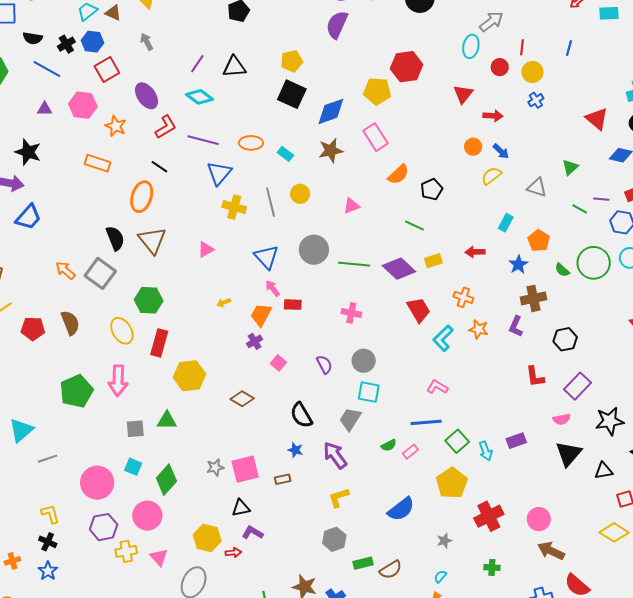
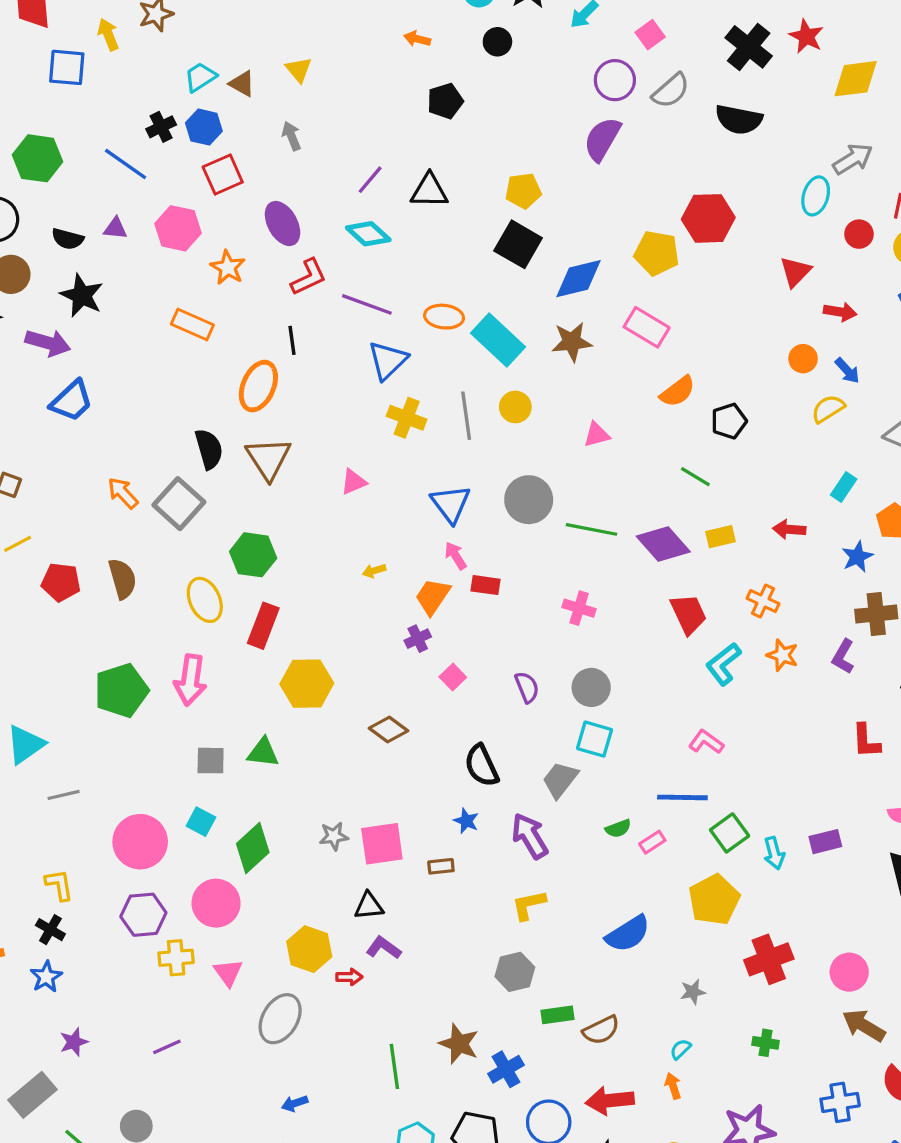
black semicircle: (33, 38) -> (68, 239), moved
pink rectangle: (375, 137) -> (647, 327), turned -32
cyan rectangle: (285, 154) -> (498, 340), size x2.0
black line: (159, 167) -> (292, 340), turned 42

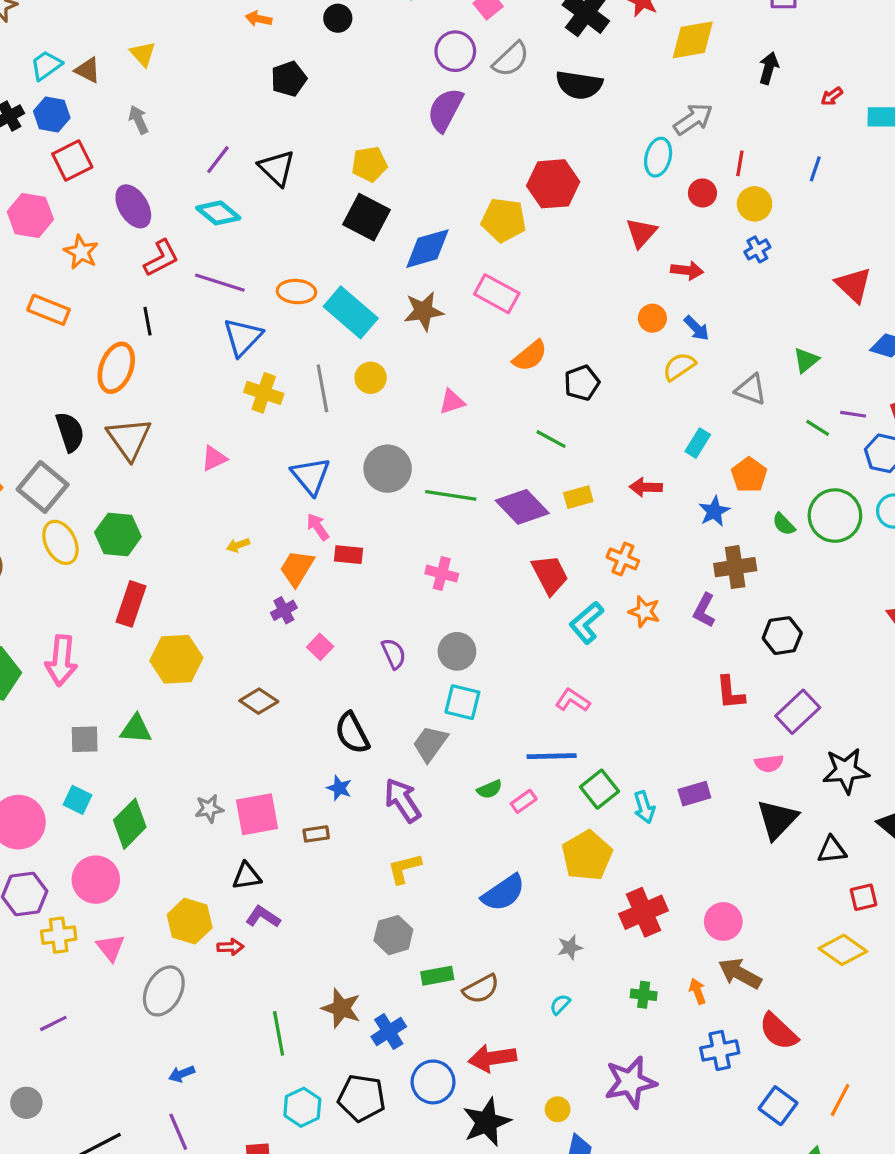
black triangle: (429, 191) -> (277, 168), turned 45
yellow ellipse: (205, 600) -> (60, 542), moved
orange arrow: (673, 1086) -> (697, 991), moved

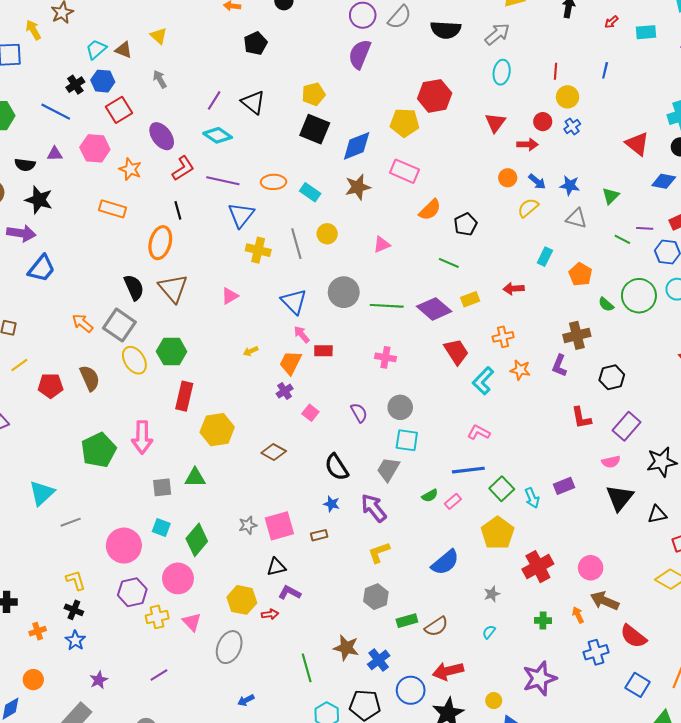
gray arrow: (693, 119) -> (497, 34), moved
red circle: (702, 193) -> (543, 122), moved
cyan rectangle: (351, 312) -> (310, 192), size x0.6
blue star: (714, 511) -> (570, 185), moved, turned -30
orange cross: (623, 559) -> (503, 337), turned -30

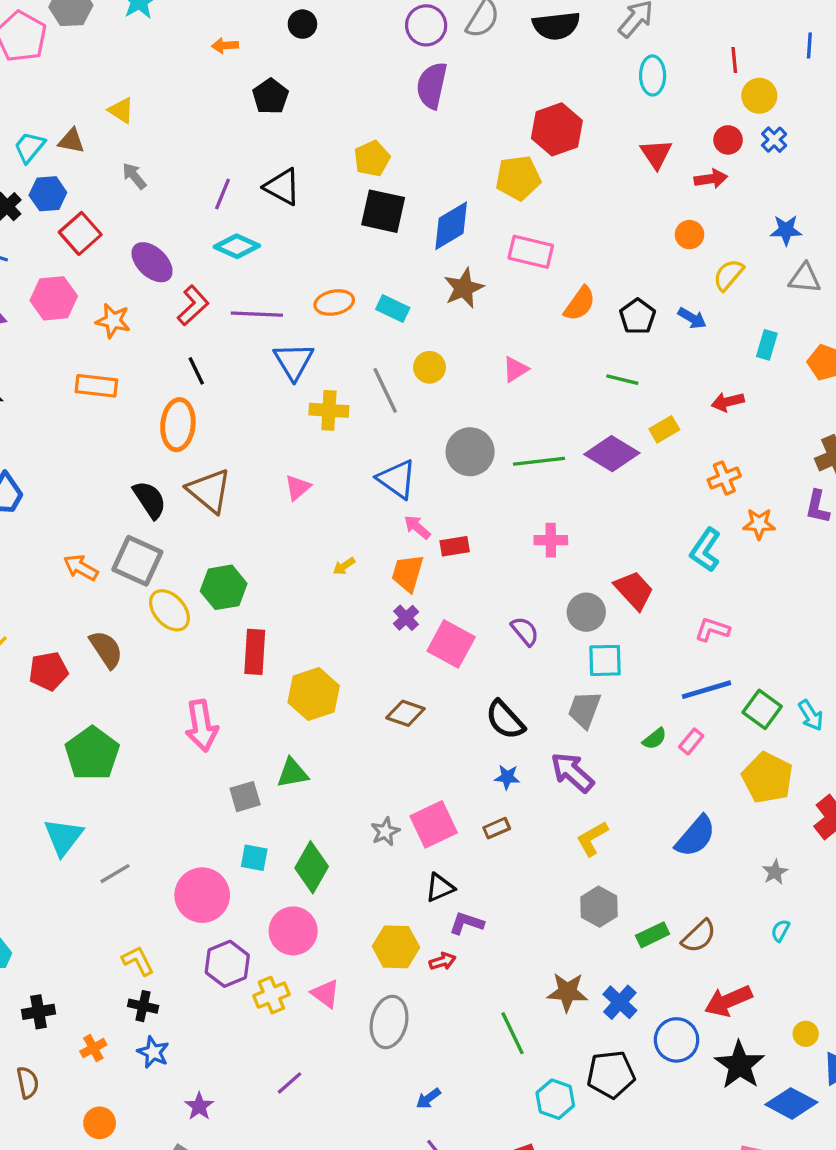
blue arrow: (537, 182) -> (692, 318), moved
red trapezoid: (456, 352) -> (634, 590), moved
pink square: (310, 413) -> (451, 644), size x1.8
green pentagon: (99, 450) -> (92, 754), moved

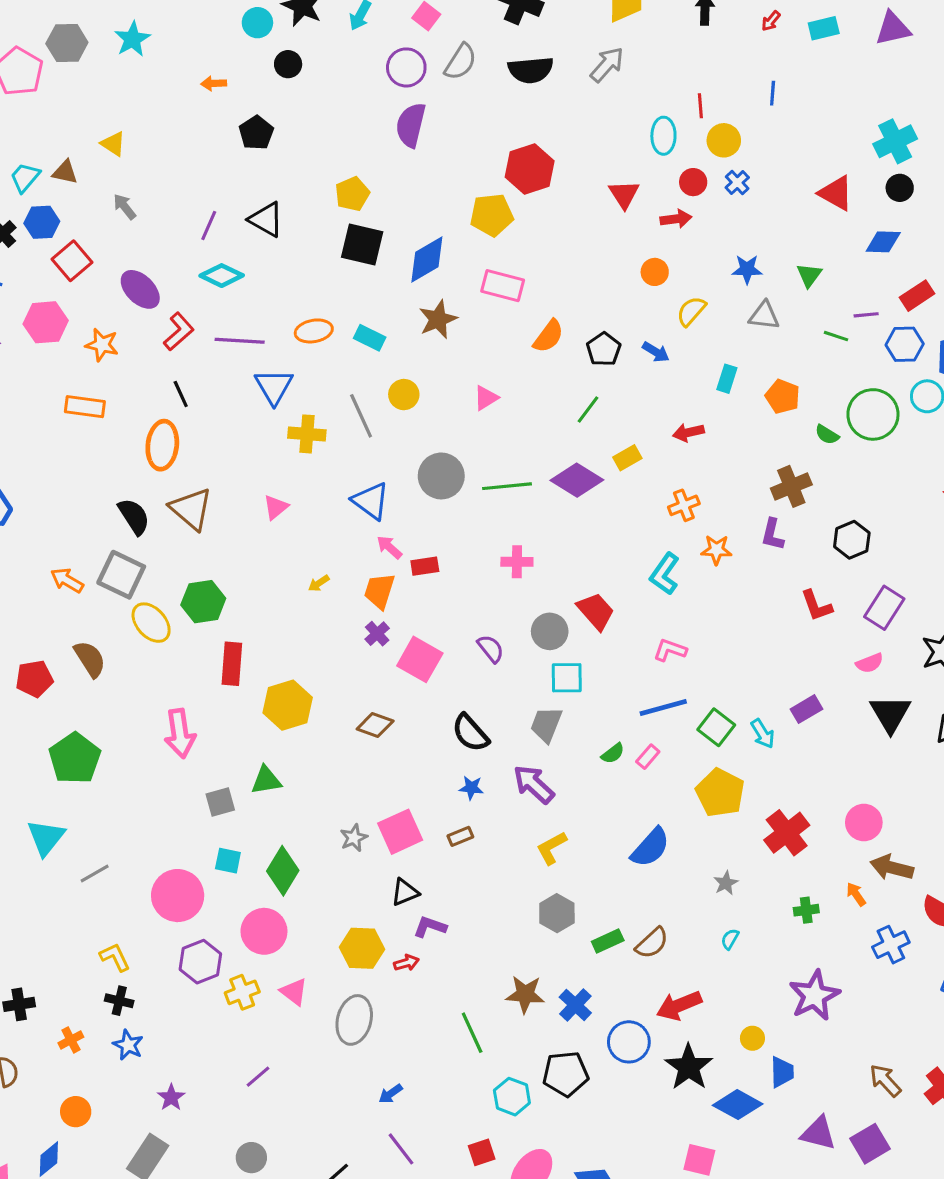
cyan ellipse: (653, 75) -> (663, 136), moved
green line: (622, 380) -> (588, 410), turned -68

